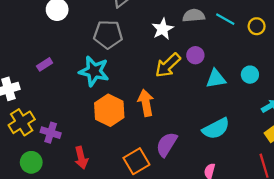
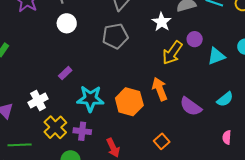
cyan star: (94, 71) -> (90, 99), moved
cyan semicircle: (216, 129) -> (225, 99), size x0.7
purple semicircle: (167, 144) -> (191, 107), moved, turned -75
orange square: (136, 161) -> (162, 141), size x0.7

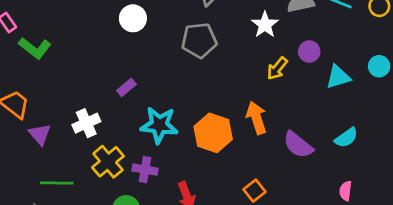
yellow arrow: (172, 53) -> (277, 68), size x0.7

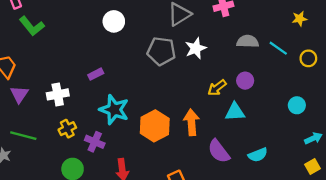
white star: (265, 25) -> (196, 48), moved
cyan triangle: (338, 77) -> (235, 112), moved
yellow cross: (108, 162) -> (67, 129), size x0.7

